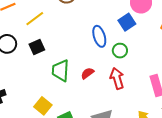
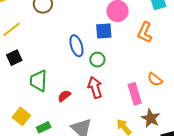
blue square: (127, 22) -> (104, 31), turned 30
red semicircle: (87, 73) -> (64, 96), moved

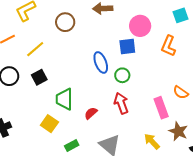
yellow square: (21, 116) -> (49, 124), moved

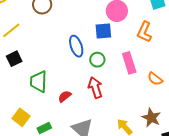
pink rectangle: (161, 108) -> (129, 63), moved
yellow square: (49, 124) -> (21, 117), moved

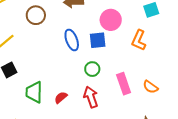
blue ellipse: (76, 46) -> (72, 40), moved
pink rectangle: (129, 63) -> (124, 84), moved
red semicircle: (65, 96) -> (61, 98), moved

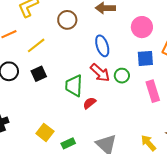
blue square: (98, 40) -> (145, 58), moved
green trapezoid: (34, 92) -> (74, 86), moved
red arrow: (91, 97) -> (100, 73), moved, turned 150

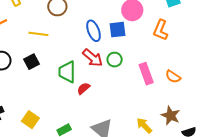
yellow line: (36, 45) -> (38, 34), moved, turned 48
blue square: (145, 58) -> (118, 30), moved
yellow square: (45, 132) -> (30, 120), moved

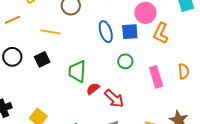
orange L-shape: (161, 30) -> (161, 33), moved
red arrow: (93, 58) -> (114, 99), moved
orange semicircle: (173, 77) -> (184, 71), moved, turned -133

